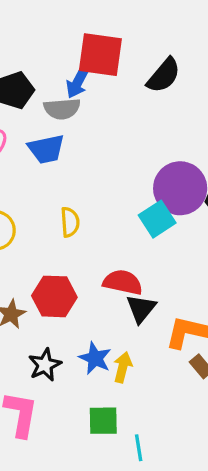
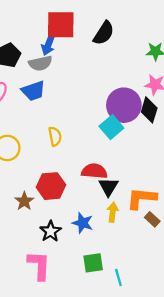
yellow arrow: (123, 367) -> (113, 212), moved

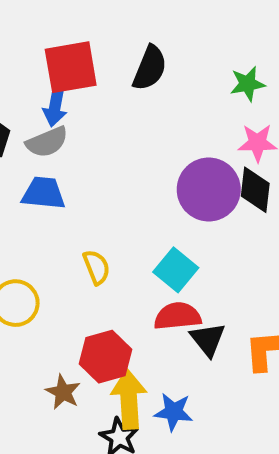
blue trapezoid: (33, 91) -> (44, 193), turned -145
cyan square: (111, 127) -> (176, 270), moved
yellow arrow: (113, 212) -> (129, 399), moved, size x1.6

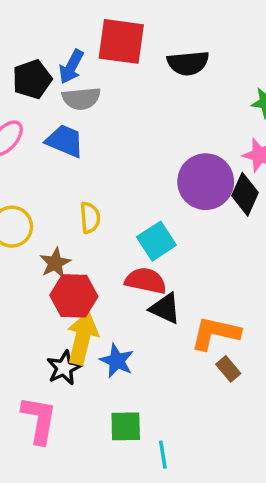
black semicircle: (150, 68) -> (188, 63), turned 45
blue arrow: (55, 106) -> (71, 67), moved
black triangle: (208, 339) -> (165, 308), turned -44
brown star: (63, 392) -> (55, 263), moved

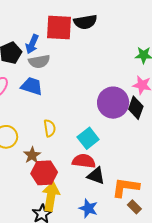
black semicircle: (188, 63) -> (85, 22), moved
blue star: (117, 361) -> (88, 208), moved

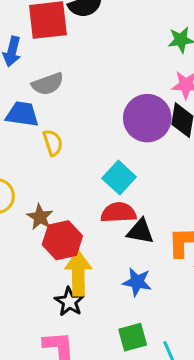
gray semicircle: (39, 61) -> (48, 84), moved
yellow semicircle: (50, 128) -> (53, 143), moved

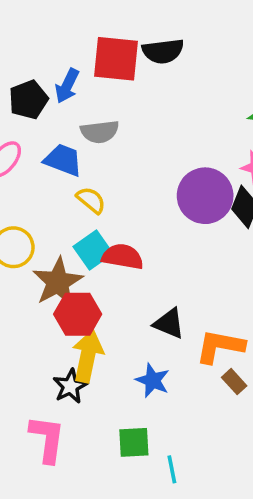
yellow semicircle: (53, 143) -> (91, 200), turned -44
cyan square: (119, 178) -> (93, 250), moved
red semicircle: (118, 213) -> (123, 257), moved
brown star: (40, 217) -> (58, 282), size x1.6

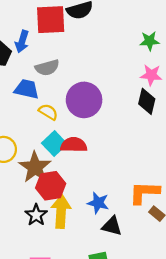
purple circle: (205, 196) -> (84, 100), moved
black triangle: (169, 323) -> (112, 226), moved
blue star: (153, 380) -> (98, 203), moved
black star: (70, 386) -> (36, 215), moved

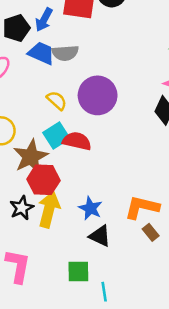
blue trapezoid: (27, 89) -> (41, 53), moved

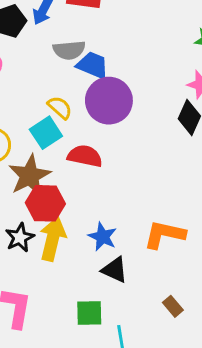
blue trapezoid: (41, 53) -> (93, 65), moved
cyan square: (56, 135) -> (46, 133), moved
brown rectangle: (151, 232) -> (173, 306), moved

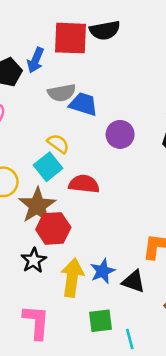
purple circle: (109, 101) -> (120, 134), moved, size x0.7
blue star: (103, 237) -> (103, 271), moved, turned 30
yellow arrow: (53, 239) -> (72, 278), moved
black triangle: (115, 270) -> (134, 282), moved

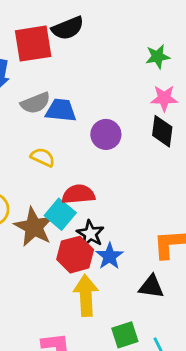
cyan square: (48, 167) -> (60, 214), moved
red hexagon: (53, 228) -> (75, 255), moved
black star: (34, 260) -> (90, 234), moved
blue star: (103, 271) -> (110, 256), moved

